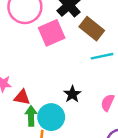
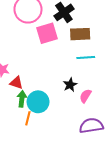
brown rectangle: (92, 29) -> (80, 34), turned -48
black star: (72, 94) -> (70, 85), moved

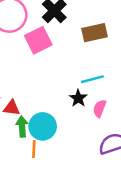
brown rectangle: (80, 34) -> (94, 33), moved
cyan line: (86, 58) -> (92, 79), moved

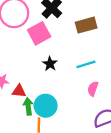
black star: (78, 98) -> (50, 64), moved

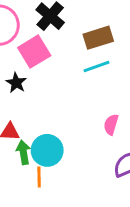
black star: (50, 64) -> (16, 83), moved
cyan line: (86, 64) -> (97, 66), moved

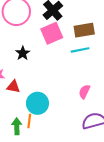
pink square: (34, 52) -> (52, 33), moved
green arrow: (23, 152) -> (17, 126), moved

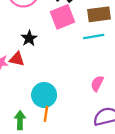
red triangle: (13, 87) -> (17, 59), moved
orange line: (29, 121) -> (46, 114), moved

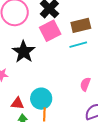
black star: (29, 38) -> (24, 52), size x1.6
red triangle: (17, 59) -> (17, 103), moved

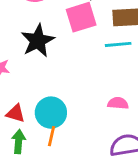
pink semicircle: (85, 84) -> (118, 103), turned 64

